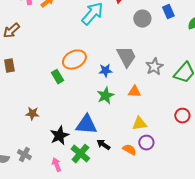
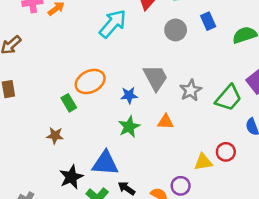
brown star: (32, 114) -> (55, 136), moved
yellow triangle: (139, 124) -> (203, 162), moved

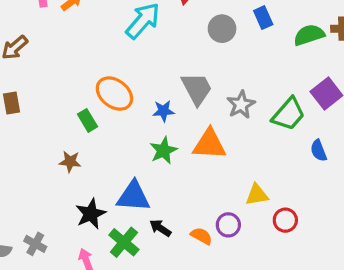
orange ellipse: (90, 82) -> (114, 94), turned 64
orange triangle: (166, 122) -> (209, 144), size x1.6
red circle: (226, 152) -> (285, 220), moved

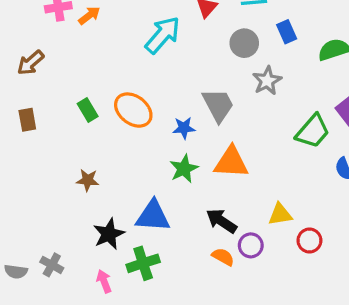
gray star: (241, 105) -> (267, 81), moved
green rectangle: (87, 120) -> (88, 110), moved
black arrow: (160, 228) -> (221, 221), moved, size x1.4
green cross: (124, 242) -> (143, 263), turned 32

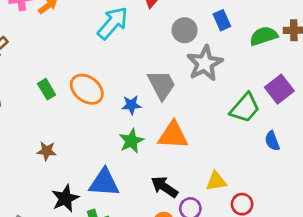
gray star: (267, 81) -> (205, 63), size x1.4

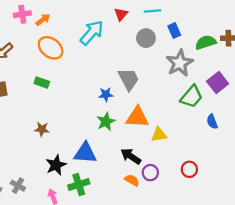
gray star: (205, 63) -> (180, 63), moved
green rectangle: (47, 89) -> (42, 83), turned -40
orange ellipse: (87, 89) -> (51, 48), moved
yellow triangle: (216, 181) -> (159, 135), moved

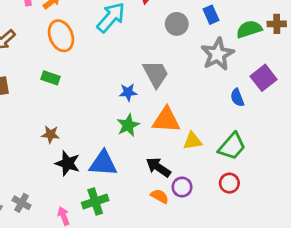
orange ellipse: (51, 48) -> (61, 36), turned 30
green trapezoid: (192, 97) -> (232, 146), moved
blue semicircle: (212, 122) -> (237, 98), moved
black star: (56, 165) -> (68, 163), moved, turned -30

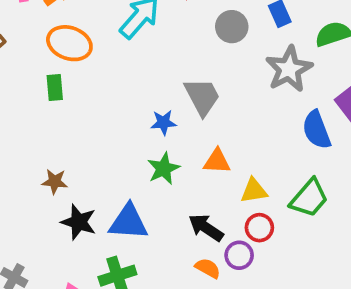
orange ellipse: (61, 36) -> (69, 43), turned -48
green rectangle: (50, 78) -> (55, 87), moved, turned 66
blue semicircle: (237, 98) -> (317, 130), size x1.5
orange triangle: (166, 120) -> (217, 161), size x0.7
red circle: (229, 183) -> (259, 228), moved

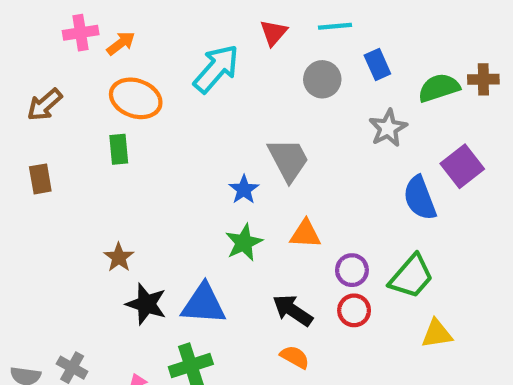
gray star: (289, 69) -> (388, 128), size x0.7
blue star: (163, 122) -> (244, 190), turned -30
brown star: (55, 182) -> (119, 257), turned 30
yellow triangle: (254, 191) -> (437, 334), moved
purple circle: (239, 255) -> (352, 270), moved

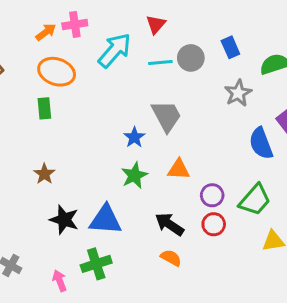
cyan line: (335, 26) -> (160, 63), moved
pink cross: (81, 33) -> (75, 24), moved
brown star: (119, 257) -> (44, 174), moved

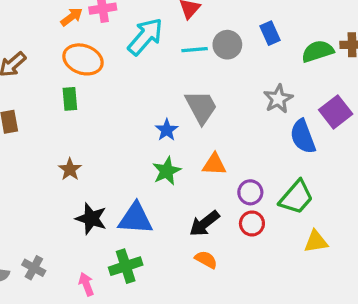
gray star: (238, 93) -> (278, 99), moved
black arrow: (169, 224) -> (204, 223), turned -72

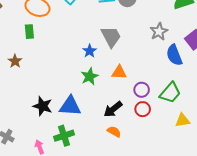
brown star: (70, 169) -> (15, 61), moved

